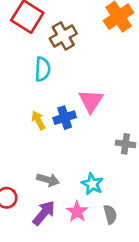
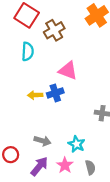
cyan semicircle: (43, 69) -> (28, 52), moved
pink triangle: (91, 101) -> (68, 71), moved, turned -42
yellow arrow: (38, 120) -> (35, 95), turned -64

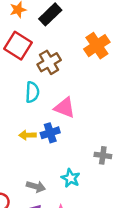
cyan semicircle: (28, 52) -> (32, 92), moved
cyan star: (77, 144) -> (71, 178), moved

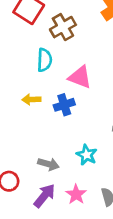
yellow arrow: (28, 135) -> (31, 100), moved

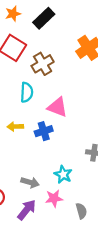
pink star: (76, 194) -> (54, 198), moved, turned 30

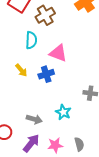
yellow arrow: (15, 127) -> (21, 70), turned -128
pink star: (54, 198) -> (55, 145), moved

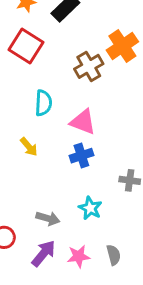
brown cross: (45, 15) -> (89, 66), moved
blue cross: (46, 74) -> (81, 156), moved

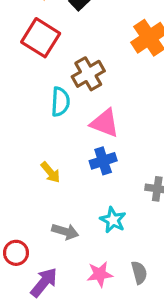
brown cross: (89, 66) -> (88, 74), moved
yellow arrow: (29, 147) -> (50, 172), moved
purple arrow: (43, 253) -> (44, 282), moved

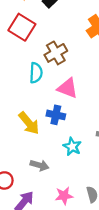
blue cross: (103, 161) -> (56, 115), moved, turned 30
yellow arrow: (50, 172) -> (29, 123), size x1.5
cyan star: (113, 220) -> (72, 147), moved

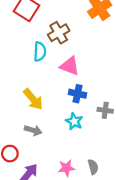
blue cross: (56, 115) -> (77, 94), moved
gray arrow: (39, 165) -> (33, 130), moved

